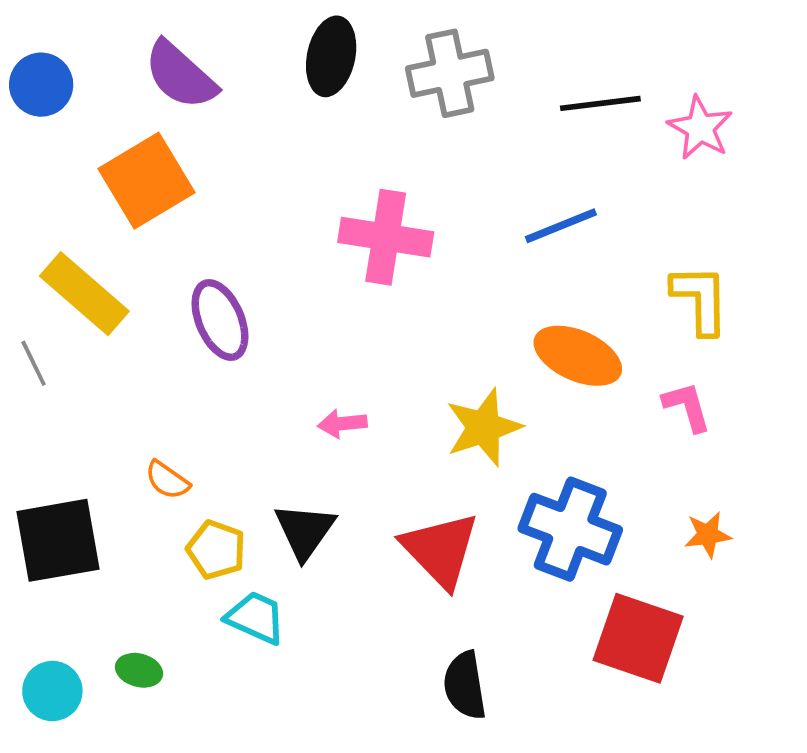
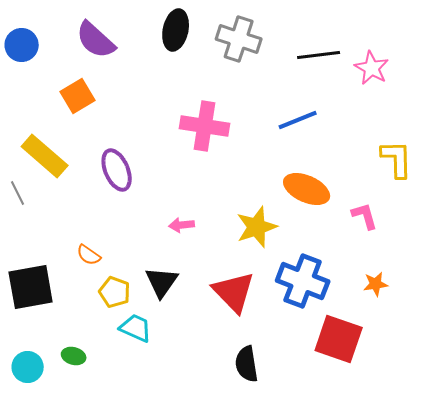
gray cross: (450, 73) -> (239, 39), turned 30
orange square: (147, 181) -> (78, 96), size x0.7
yellow L-shape: (700, 299) -> (397, 159), moved

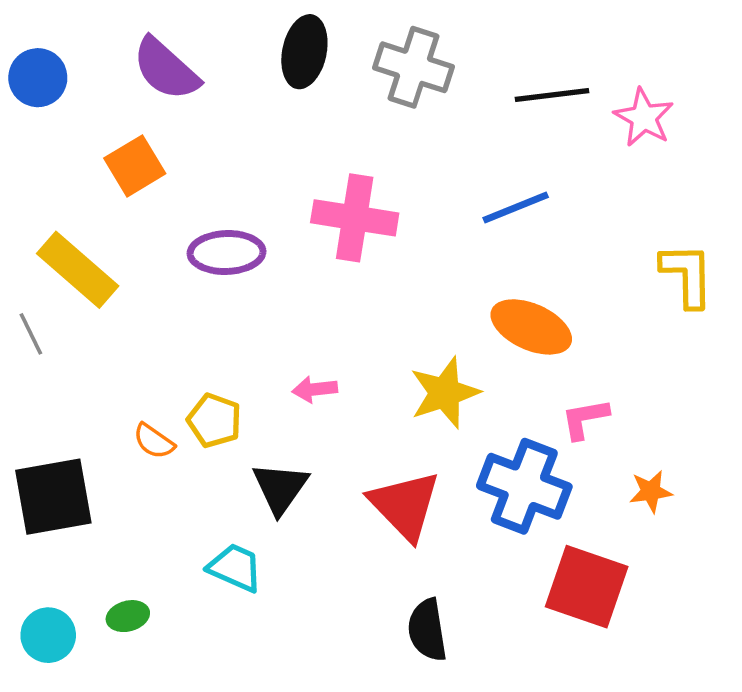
purple ellipse: (117, 170) -> (227, 253), moved, turned -69
pink L-shape: (365, 216) -> (585, 419), moved, turned -84
yellow pentagon: (115, 292) -> (214, 420), moved
green ellipse: (74, 356) -> (128, 616), turned -30

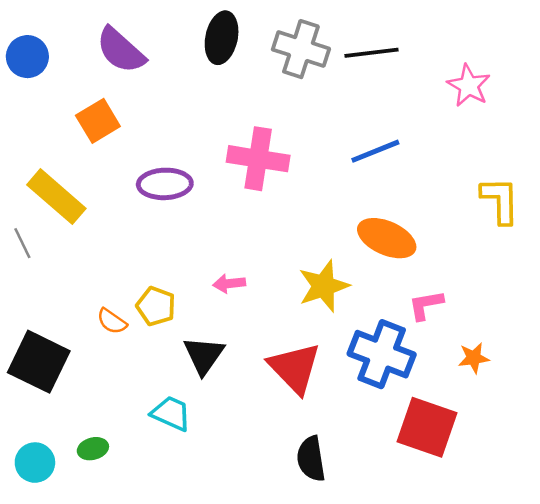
black line: (552, 95) -> (372, 53), moved
black square: (53, 497) -> (39, 362), turned 36

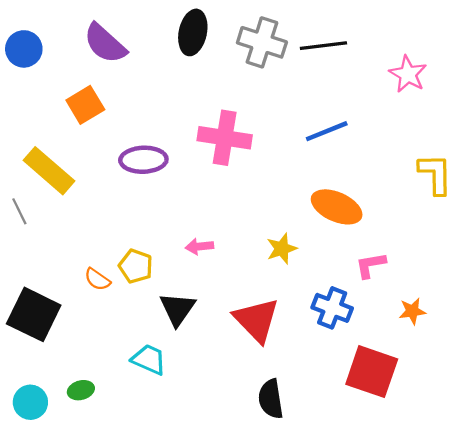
yellow star: (324, 286) -> (282, 249), size x0.7
blue cross: (382, 354) -> (332, 308), size x0.7

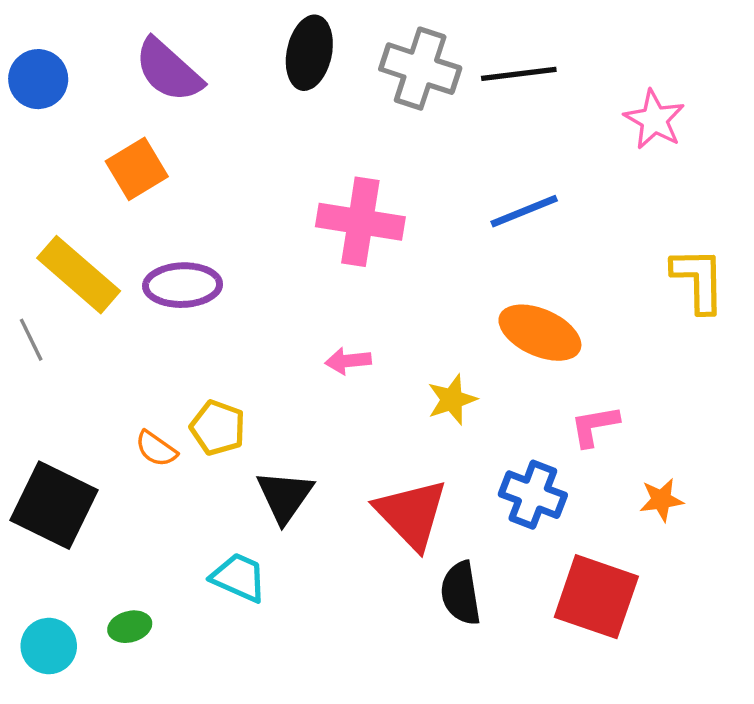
purple ellipse: (143, 160) -> (183, 285), moved
pink arrow: (199, 246) -> (348, 361), moved
black semicircle: (271, 399) -> (461, 593), moved

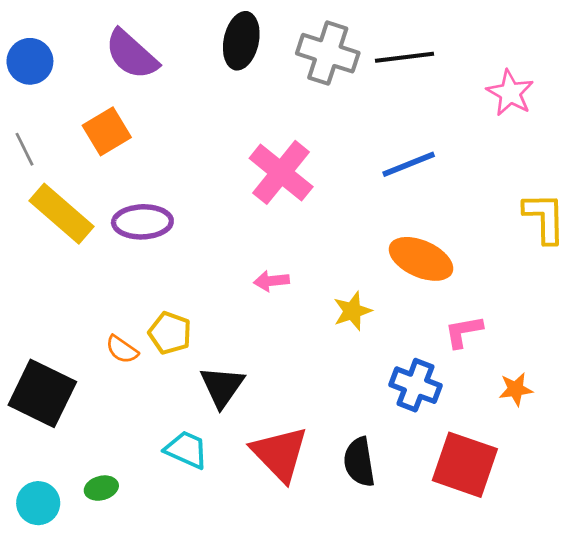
pink cross: (360, 222) -> (281, 172), turned 30
gray line: (31, 340) -> (24, 149), moved
red triangle: (411, 514) -> (280, 454), moved

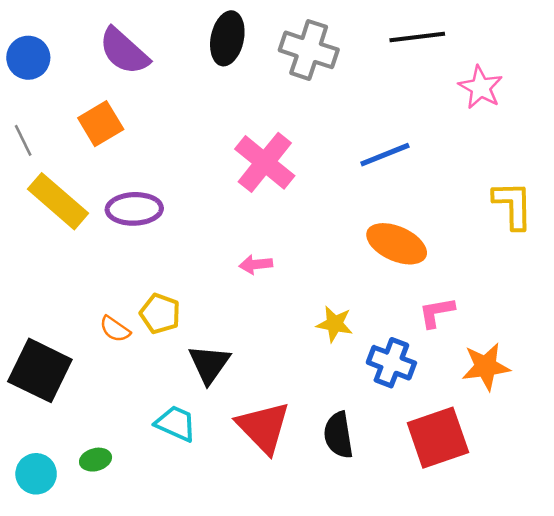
black line: (405, 57) -> (417, 37), moved
yellow star: (352, 311) -> (335, 324), moved, turned 30
orange star: (516, 389) -> (486, 367), size x1.5
red square: (465, 465) -> (438, 438), turned -38

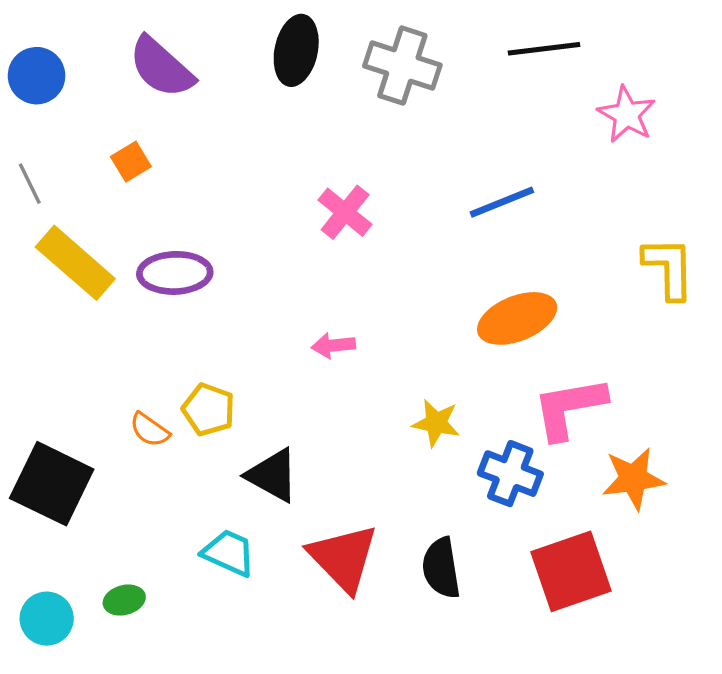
orange square: (101, 124) -> (131, 162), size x0.7
pink cross: (265, 162) -> (345, 212), size x0.7
orange ellipse: (397, 244) -> (517, 318), turned -46
pink L-shape: (437, 312) -> (569, 408), size x1.6
black triangle: (209, 364) -> (273, 475), turned -36

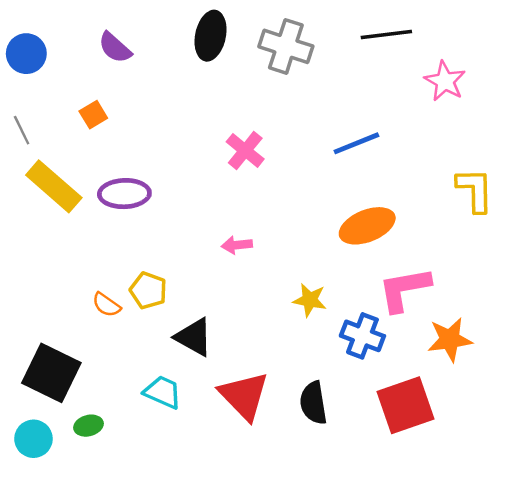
purple semicircle: (161, 67) -> (115, 48), size x0.7
black square: (52, 484) -> (51, 373), moved

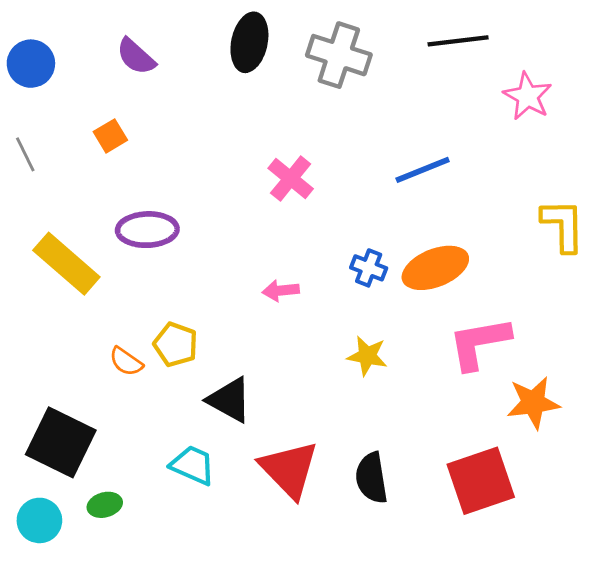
yellow rectangle: (54, 186) -> (66, 264), moved
blue cross: (362, 336) -> (369, 268), moved, size x0.7

